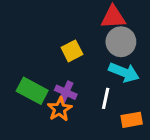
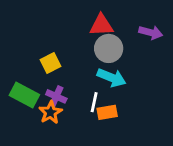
yellow square: (72, 51) -> (50, 63), moved
orange rectangle: (132, 120) -> (107, 112), moved

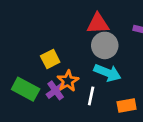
purple cross: (56, 96) -> (56, 90), turned 30
orange star: (50, 112) -> (68, 81), moved
orange rectangle: (107, 112) -> (127, 105), moved

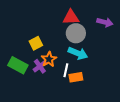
orange rectangle: (127, 105) -> (76, 77), moved

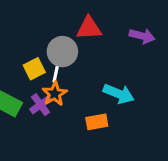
gray circle: (76, 33) -> (62, 52), moved
cyan arrow: (78, 53) -> (119, 94), moved
white line: (66, 70) -> (56, 72), moved

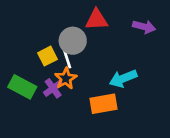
white line: (56, 72) -> (67, 59), turned -30
cyan arrow: (119, 94) -> (123, 78), turned 136
orange rectangle: (97, 122) -> (103, 104), size x1.4

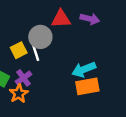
purple arrow: (144, 27) -> (90, 19), moved
orange star: (66, 78) -> (19, 94), moved
orange rectangle: (103, 104) -> (87, 86), moved

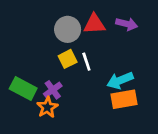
gray circle: (40, 37) -> (68, 29), moved
yellow square: (19, 50) -> (68, 59), moved
white line: (36, 53) -> (86, 62), moved

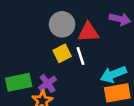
red triangle: (94, 24) -> (88, 32), moved
green rectangle: (23, 89) -> (19, 82), turned -40

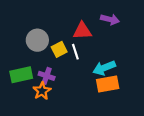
gray circle: (62, 24) -> (37, 40), moved
purple cross: (48, 84) -> (47, 76), turned -35

